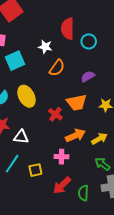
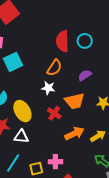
red semicircle: (68, 29) -> (62, 41), moved
white star: (45, 47) -> (48, 88), moved
yellow ellipse: (26, 96) -> (22, 111), moved
pink cross: (62, 157) -> (55, 162), moved

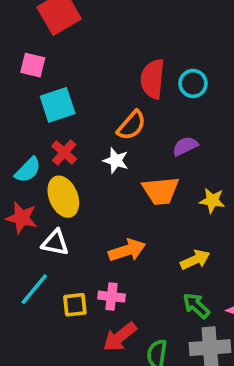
red cross: (54, 113) -> (64, 153), moved
orange arrow: (74, 134) -> (127, 250), moved

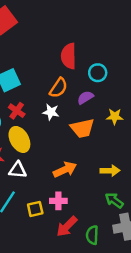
cyan circle: (193, 83) -> (98, 73), moved
purple semicircle: (185, 146) -> (85, 98), moved
yellow star: (212, 201) -> (115, 117), moved
yellow arrow: (195, 260) -> (110, 171), turned 30

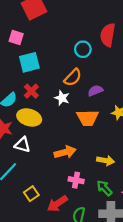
red semicircle: (69, 56) -> (108, 35), moved
cyan circle: (98, 73) -> (83, 49), moved
yellow ellipse: (19, 139) -> (29, 117), turned -55
pink cross: (58, 201) -> (76, 180), moved
yellow square: (35, 209) -> (31, 194), moved, turned -32

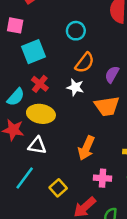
cyan circle: (83, 49) -> (76, 31), moved
purple semicircle: (95, 91) -> (112, 74), turned -32
orange arrow: (65, 152) -> (86, 148), turned 135
yellow square: (31, 194) -> (58, 188), moved

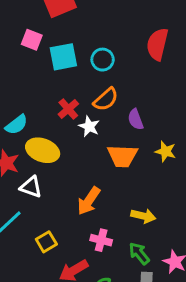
cyan square: (34, 52) -> (63, 57), moved
purple semicircle: (112, 74) -> (136, 119), turned -60
red cross: (40, 84) -> (68, 109), moved

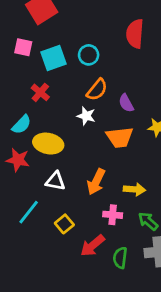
red cross: (68, 109) -> (40, 92), moved
white triangle: (31, 187) -> (55, 181), moved
yellow arrow: (143, 216) -> (134, 189), moved

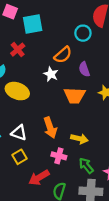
cyan circle: (89, 55) -> (83, 33), moved
white triangle: (55, 181) -> (19, 133), moved
orange arrow: (96, 182) -> (50, 128), turned -54

